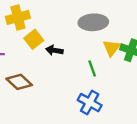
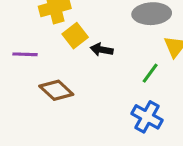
green line: (92, 69) -> (150, 73), turned 56

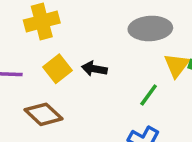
yellow square: (75, 36) -> (58, 69), moved

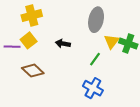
gray ellipse: (150, 28) -> (96, 20), turned -75
yellow square: (58, 69) -> (29, 40), moved

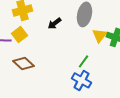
black arrow: (63, 44) -> (54, 23), moved, turned -48
green line: (95, 59) -> (83, 61), moved

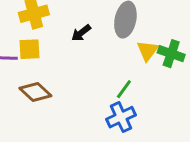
yellow square: (19, 34) -> (29, 49), turned 35
blue cross: (81, 80) -> (121, 117), turned 36

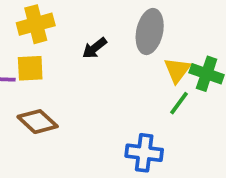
green line: (124, 89) -> (179, 103), moved
blue cross: (121, 117) -> (144, 153), turned 32

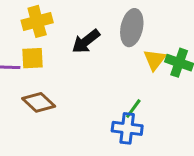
black arrow: (95, 48) -> (86, 41), size x1.4
green line: (179, 103) -> (133, 109), moved

